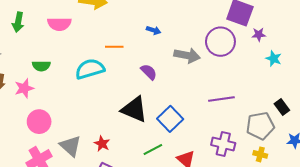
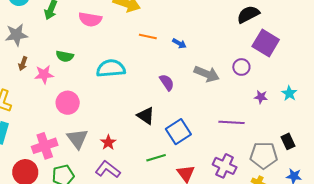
purple star: (259, 34) -> (261, 97), moved
purple circle: (220, 42) -> (241, 67), size x0.6
orange line: (114, 47) -> (148, 37), moved
black triangle: (134, 109) -> (146, 116), size x0.7
pink circle: (39, 122) -> (68, 103), moved

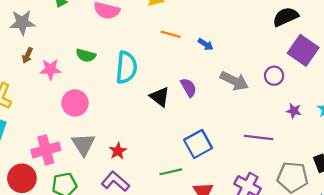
green semicircle: (65, 56) -> (86, 55), moved
cyan semicircle: (111, 68) -> (126, 67), turned 96
black triangle: (146, 116) -> (160, 97), moved

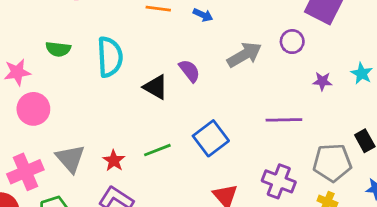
gray arrow: (234, 81) -> (244, 55), turned -48
pink circle: (75, 103) -> (33, 109), moved
green line: (171, 172) -> (157, 150), moved

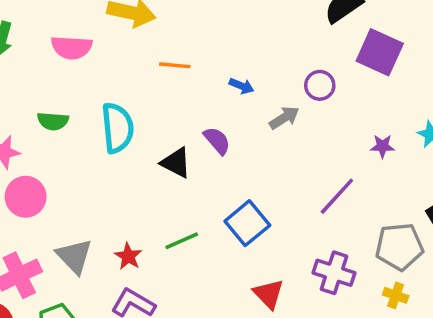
blue arrow: (203, 15) -> (242, 86), moved
purple circle: (292, 42) -> (320, 85), moved
gray arrow: (244, 55) -> (284, 118), size x0.7
purple line: (284, 120) -> (337, 196), turned -44

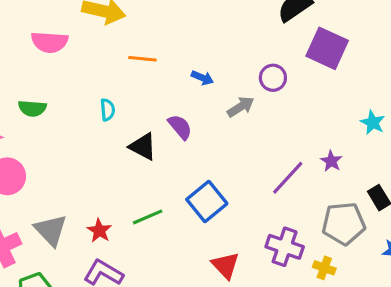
cyan semicircle: (117, 128) -> (108, 110), moved, size x0.5
purple star: (382, 146) -> (331, 161), moved, turned 30
yellow cross: (396, 295) -> (324, 268), moved

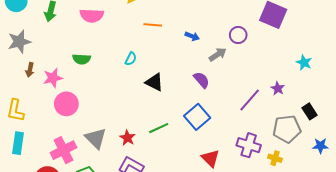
cyan semicircle: (108, 110) -> (131, 59), turned 32
purple semicircle: (180, 127) -> (201, 80), moved

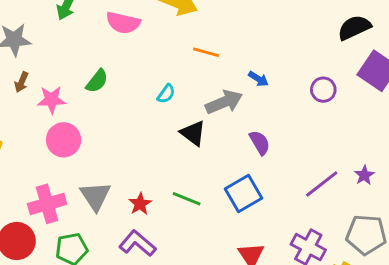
gray arrow: (218, 54) -> (224, 102), moved, size x1.4
green semicircle: (82, 59) -> (97, 81), turned -66
green line: (159, 128) -> (187, 199), turned 36

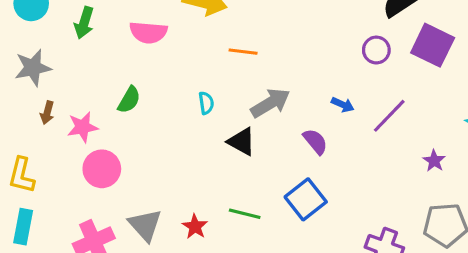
blue arrow: (258, 79) -> (343, 105), moved
purple circle: (323, 90) -> (376, 50), moved
cyan semicircle: (166, 94) -> (206, 103), turned -36
purple line: (322, 184) -> (389, 116), moved

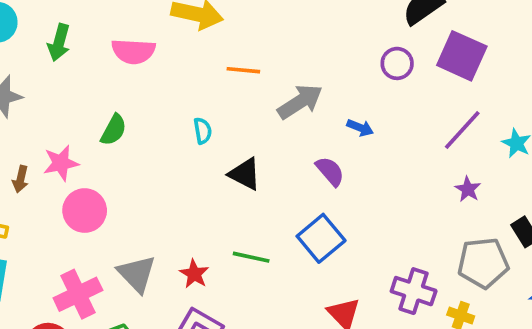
gray arrow: (270, 103) -> (300, 102), moved
brown arrow: (47, 113) -> (21, 179), moved
purple line: (389, 116) -> (462, 130), moved

